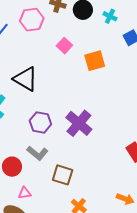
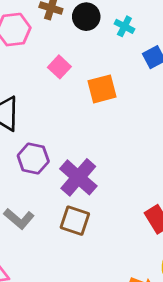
purple hexagon: (40, 122) -> (33, 158), moved
brown square: (63, 175) -> (75, 221), moved

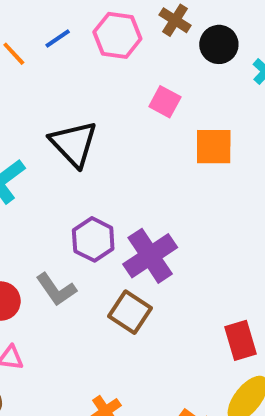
pink square: (59, 67) -> (165, 102), turned -30
purple hexagon: (33, 158) -> (93, 239), moved

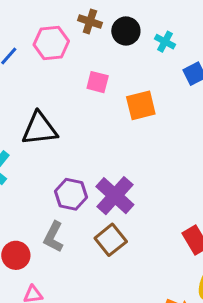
black triangle: (74, 144) -> (40, 129), turned -39
gray L-shape: (56, 289) -> (53, 237), turned 76
brown square: (130, 312) -> (111, 240), turned 32

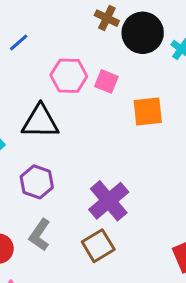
black circle: (126, 31) -> (143, 33), size x1.4
pink hexagon: (51, 43) -> (69, 76), moved
purple hexagon: (71, 194) -> (37, 182), moved

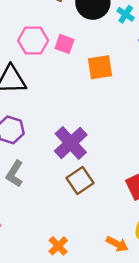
brown square: (98, 246) -> (80, 180), moved

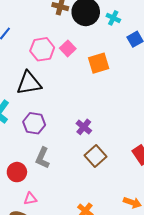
pink square: (65, 44) -> (68, 48), turned 35
purple cross: (71, 143) -> (84, 127), size x0.6

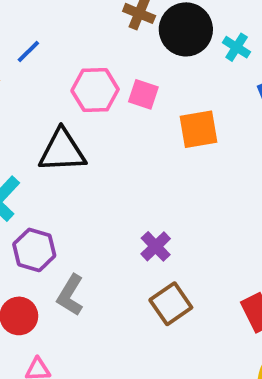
pink square: (68, 48) -> (143, 94), turned -35
purple hexagon: (34, 123) -> (34, 250), moved

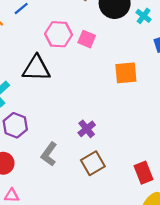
orange square: (198, 129) -> (126, 73), moved
gray L-shape: (70, 295) -> (49, 154), moved

